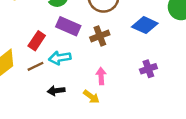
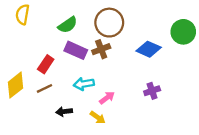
brown cross: (100, 36) -> (101, 49), moved
cyan arrow: (60, 58) -> (84, 84), moved
pink arrow: (101, 76) -> (107, 98), turned 56

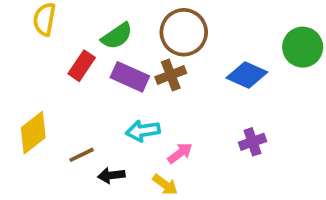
red rectangle: (46, 64) -> (82, 66), moved
brown line: (44, 88) -> (82, 155), moved

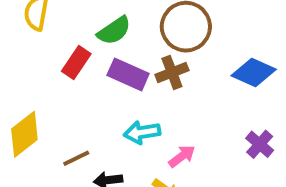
purple cross: (252, 142) -> (260, 144), turned -30

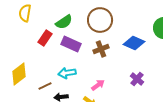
brown cross: (172, 72) -> (101, 49), moved
cyan arrow: (142, 132) -> (67, 73), moved

